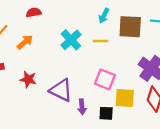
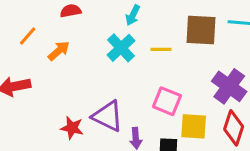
cyan arrow: (104, 16) -> (133, 15), moved
red star: (28, 79) -> (72, 128), moved

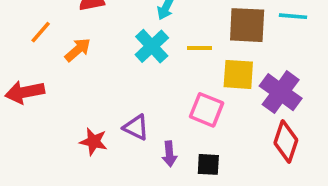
purple triangle: (108, 116) -> (136, 127), size x0.7
yellow square: (194, 126) -> (238, 74), moved

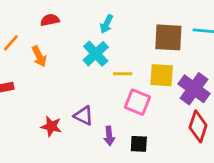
yellow line: (199, 48) -> (123, 74), moved
orange arrow: (78, 50) -> (39, 56), turned 105

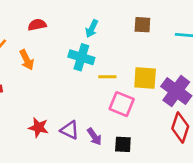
brown square: (168, 37) -> (142, 25), moved, size x0.6
cyan cross: (96, 54) -> (81, 57), turned -30
purple triangle: (84, 116) -> (70, 130), moved
purple arrow: (109, 136) -> (94, 137), turned -30

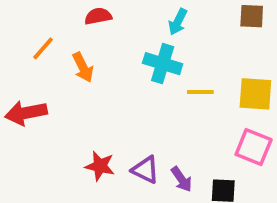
pink square: (122, 104) -> (254, 147), moved

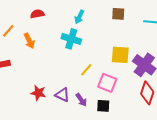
yellow line: (200, 92) -> (86, 70), moved, turned -48
pink square: (254, 147) -> (107, 83), moved

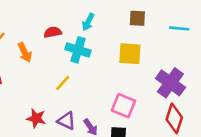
red semicircle: (37, 14) -> (53, 32), moved
yellow square: (120, 55) -> (130, 54), moved
yellow line: (86, 70) -> (63, 83), moved

